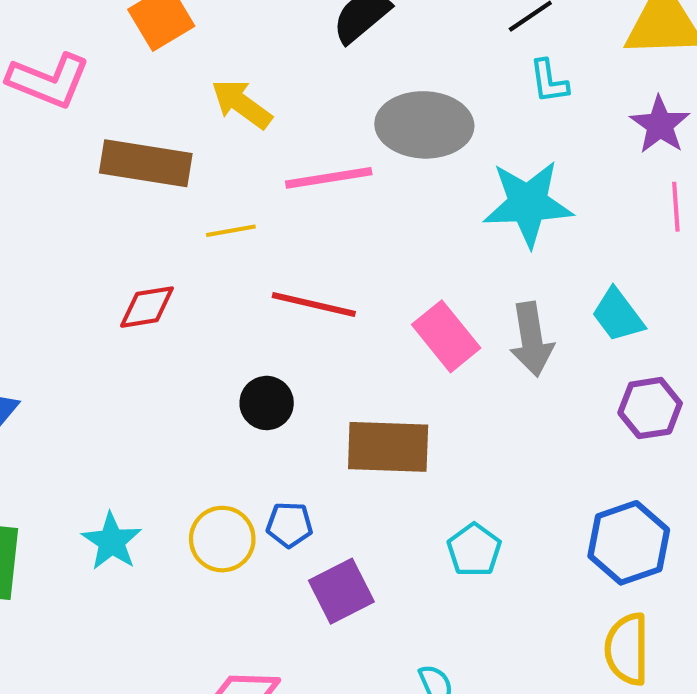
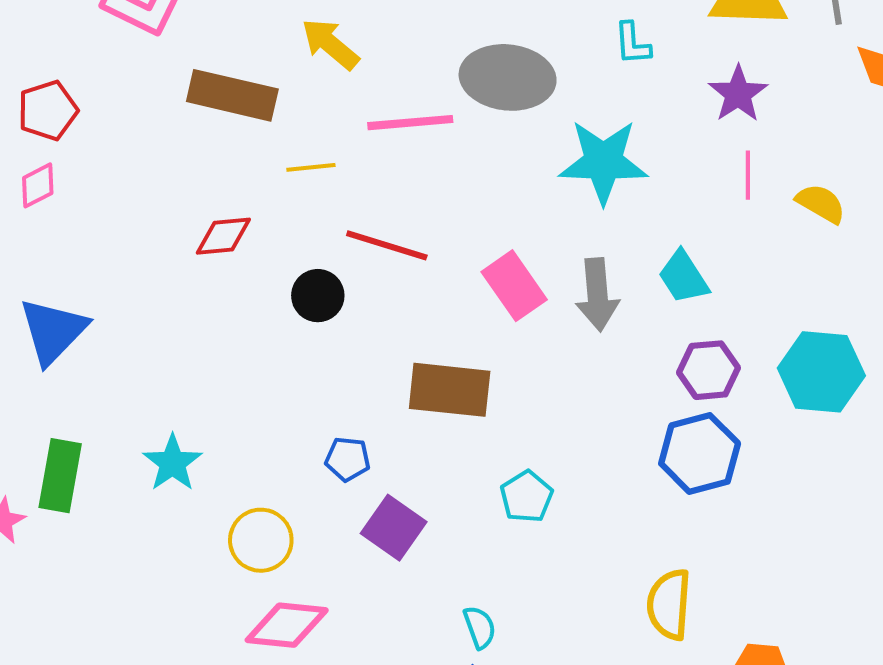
black circle: (267, 403) -> (318, 296), moved
yellow circle: (222, 539) -> (261, 540), moved
blue hexagon: (629, 543) -> (700, 453), moved
purple square: (341, 591) -> (394, 528), turned -32

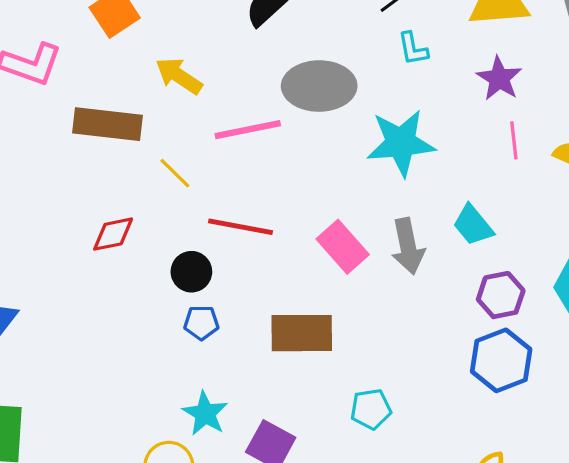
yellow line: (311, 167) -> (175, 173), turned 57
blue pentagon: (348, 459) -> (201, 323), moved
cyan star: (172, 463) -> (205, 413), moved
cyan pentagon: (526, 497) -> (371, 409), turned 30

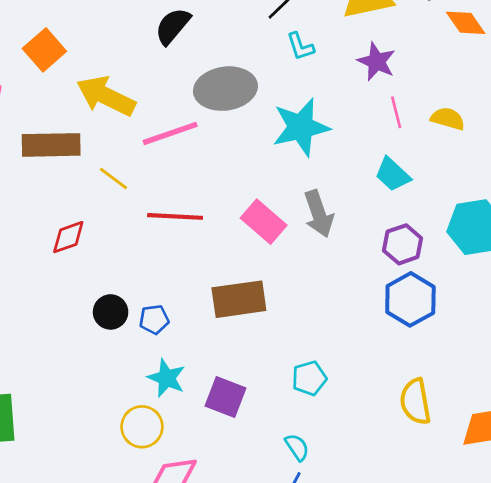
yellow arrow: (179, 76) -> (106, 96), size x1.4
cyan trapezoid: (473, 225) -> (393, 174), moved
black circle: (191, 272) -> (111, 312), moved
blue pentagon: (201, 323) -> (154, 319), moved
cyan pentagon: (371, 409) -> (309, 378), moved

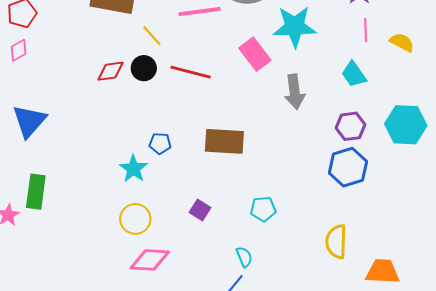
pink rectangle: (264, 222) -> (255, 54), moved
black circle: (111, 312) -> (144, 68), moved
cyan star: (167, 378) -> (133, 169), moved
purple square: (225, 397) -> (200, 210), size x0.7

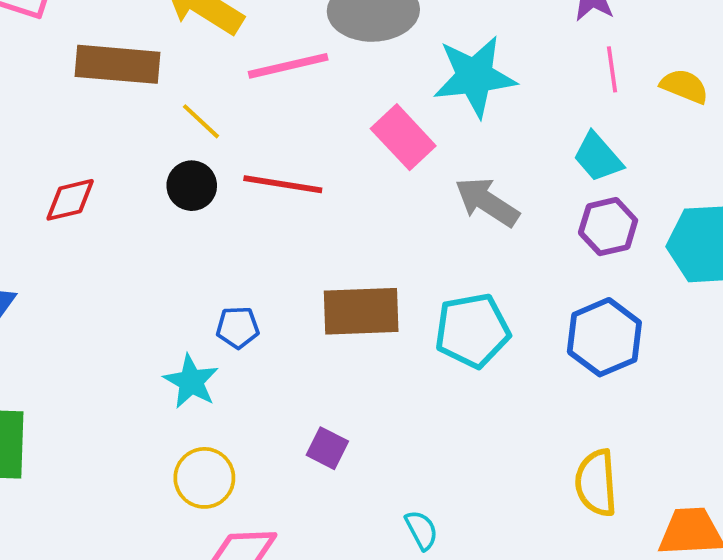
red diamond: (111, 71) -> (70, 200), moved
gray arrow: (295, 92) -> (487, 202), turned 136
purple hexagon: (351, 126) -> (608, 227), moved
cyan pentagon: (263, 209) -> (472, 330), moved, size x1.5

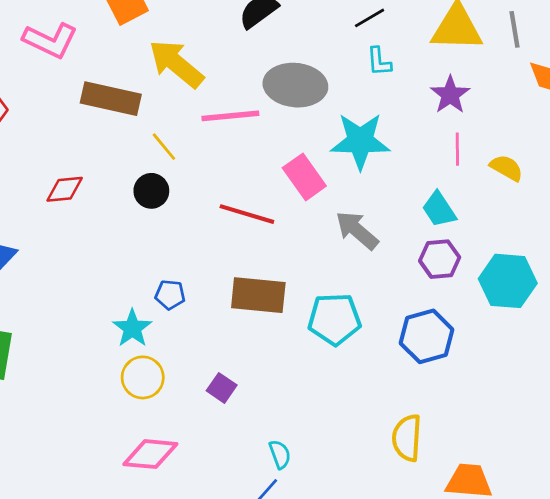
red line: (283, 184) -> (247, 214), moved
yellow circle: (204, 478) -> (143, 377), moved

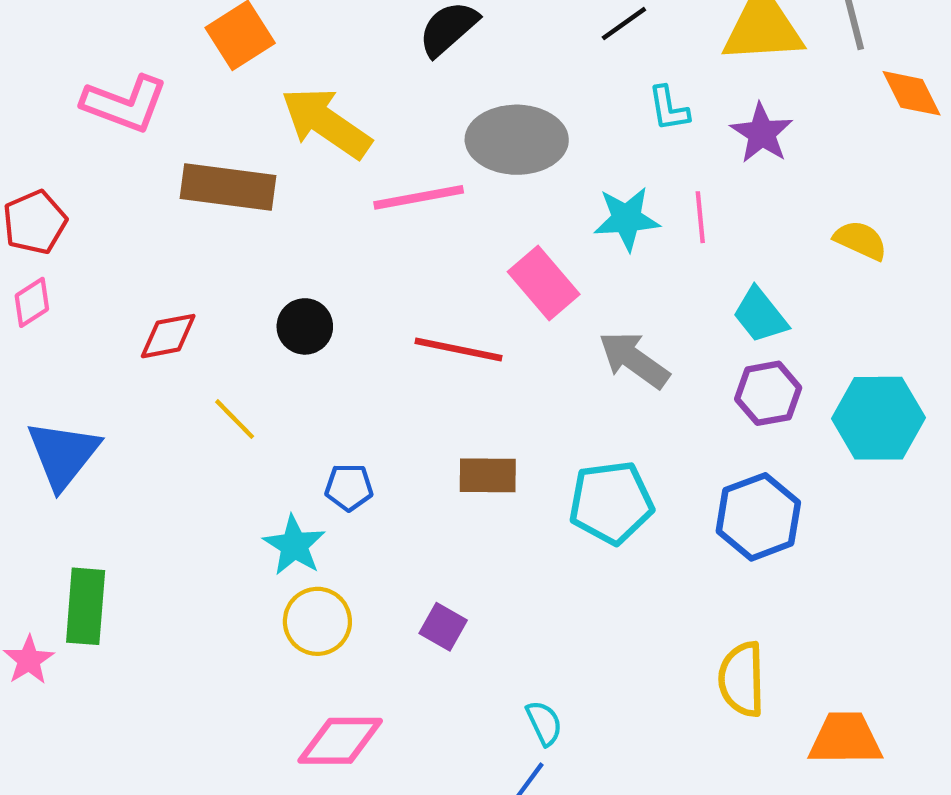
cyan L-shape: (379, 62) -> (669, 109), moved
cyan star: (360, 141) -> (627, 219), size x0.7
yellow line: (164, 147) -> (235, 419), moved
pink line: (457, 149) -> (700, 217), moved
brown rectangle: (258, 295) -> (488, 475), size x0.7

